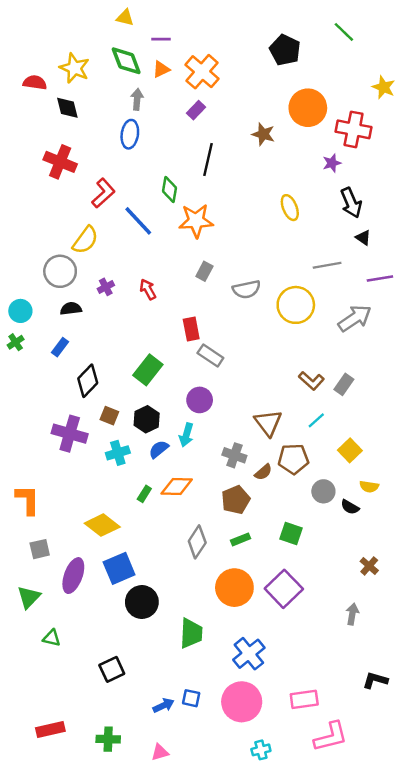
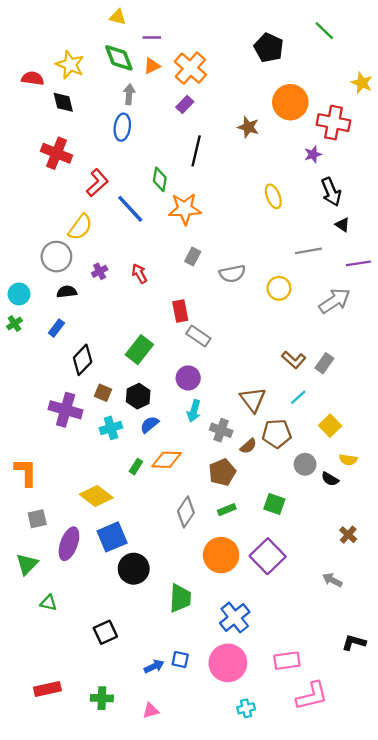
yellow circle: (296, 305) -> (279, 288), size x0.7
cyan arrow: (186, 435) -> (194, 411), moved
gray arrow: (352, 614) -> (332, 580), turned -72

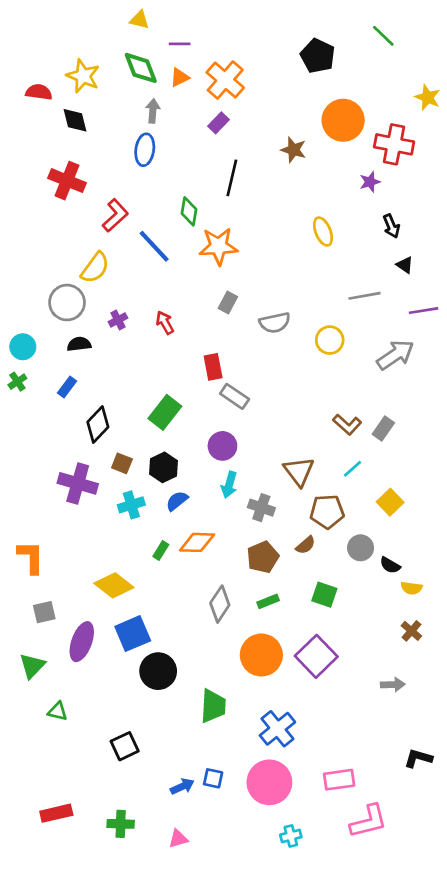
black arrow: (331, 192) -> (391, 226), size x0.7
brown semicircle: (248, 446) -> (306, 545), moved
yellow semicircle: (348, 460) -> (411, 588), moved
gray arrow: (332, 580) -> (393, 685), turned 150

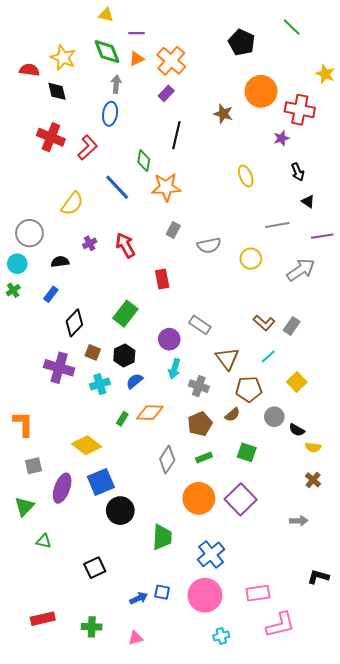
red L-shape: (115, 215) -> (88, 147), moved
gray circle: (67, 303) -> (29, 233), moved
red arrow: (165, 323) -> (125, 245), size x1.4
gray rectangle: (235, 396) -> (200, 325), moved

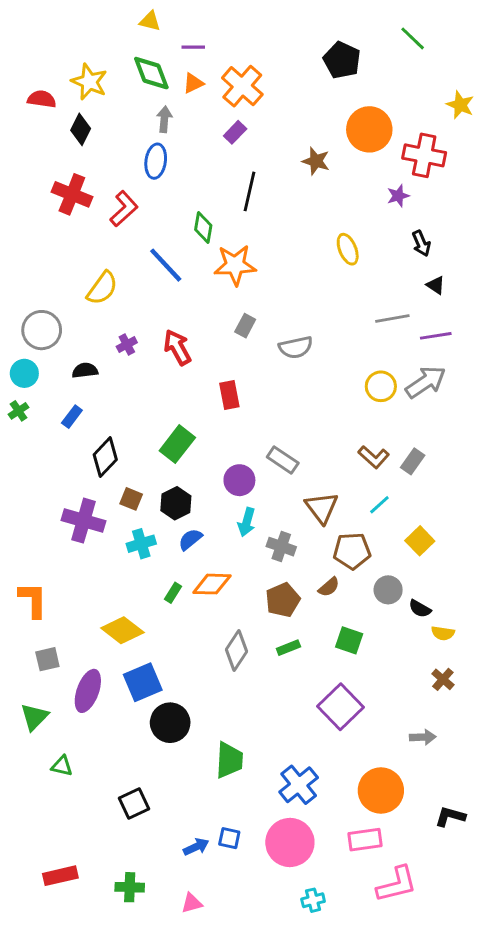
black diamond: (57, 91) -> (81, 129), turned 40
purple line: (322, 236) -> (436, 336), moved
yellow circle: (251, 259) -> (381, 386), moved
orange circle: (199, 498) -> (381, 791), moved

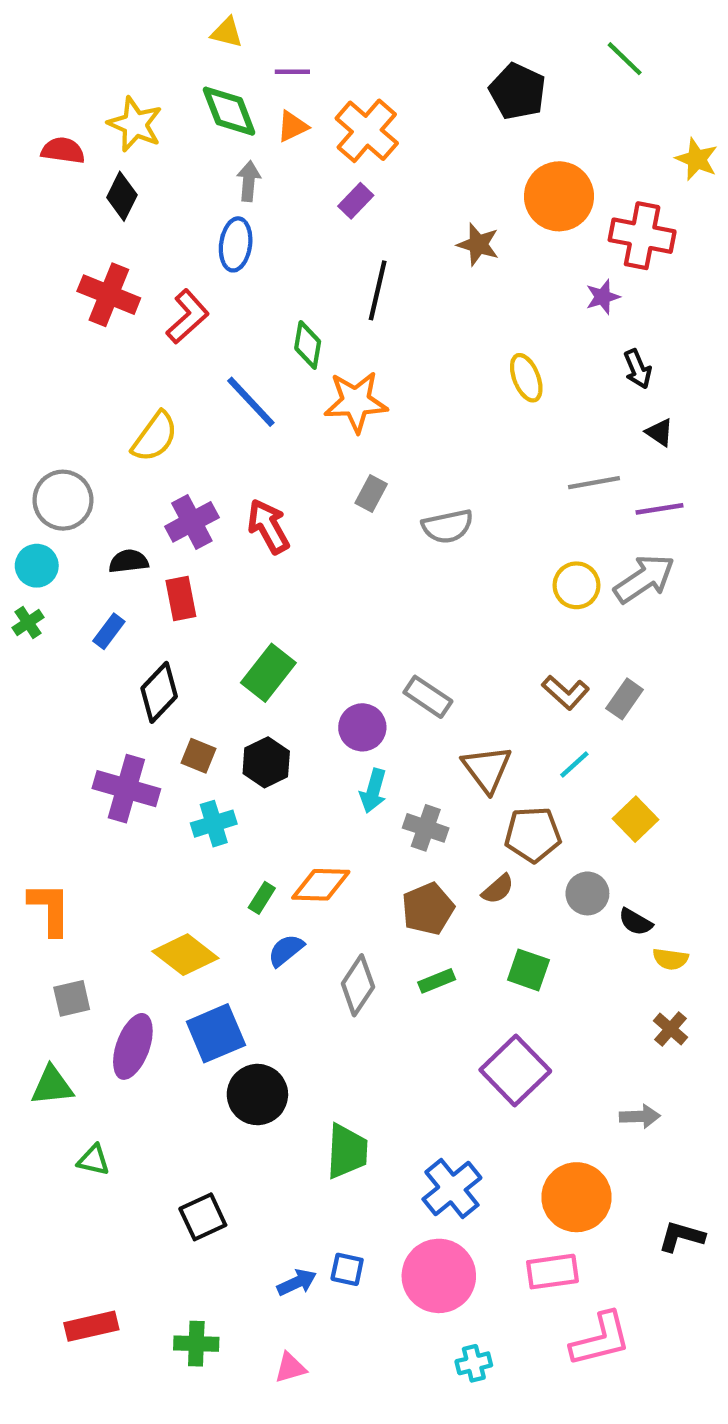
purple cross: (127, 344) -> (192, 522), size x1.6
red rectangle: (229, 395) -> (181, 598), moved
blue semicircle: (190, 539) -> (286, 950), moved
green triangle: (34, 717) -> (52, 1086), turned 40

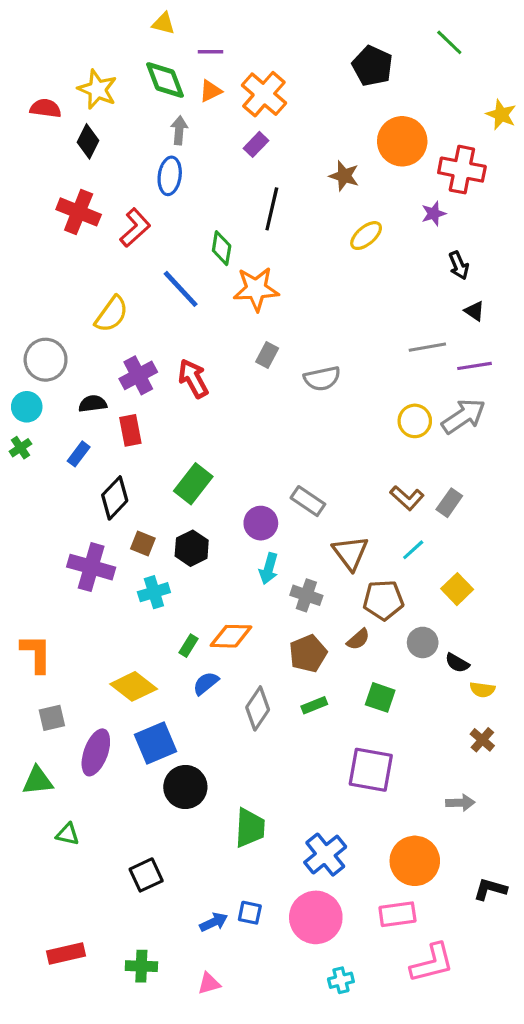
yellow ellipse: (526, 378) -> (366, 236), moved, turned 72
purple square: (515, 1070) -> (371, 770), turned -36

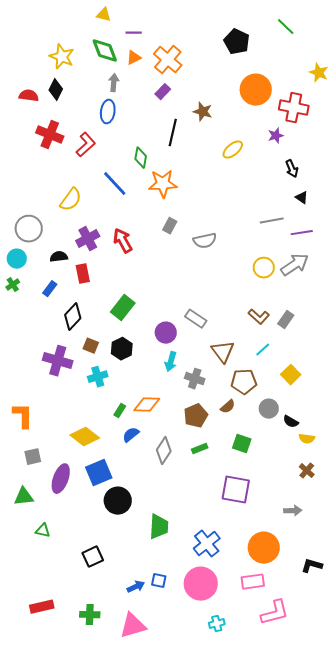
red semicircle: (46, 108) -> (29, 96), moved
brown star: (344, 176) -> (203, 112), moved
pink triangle: (209, 983) -> (133, 626), size x1.8

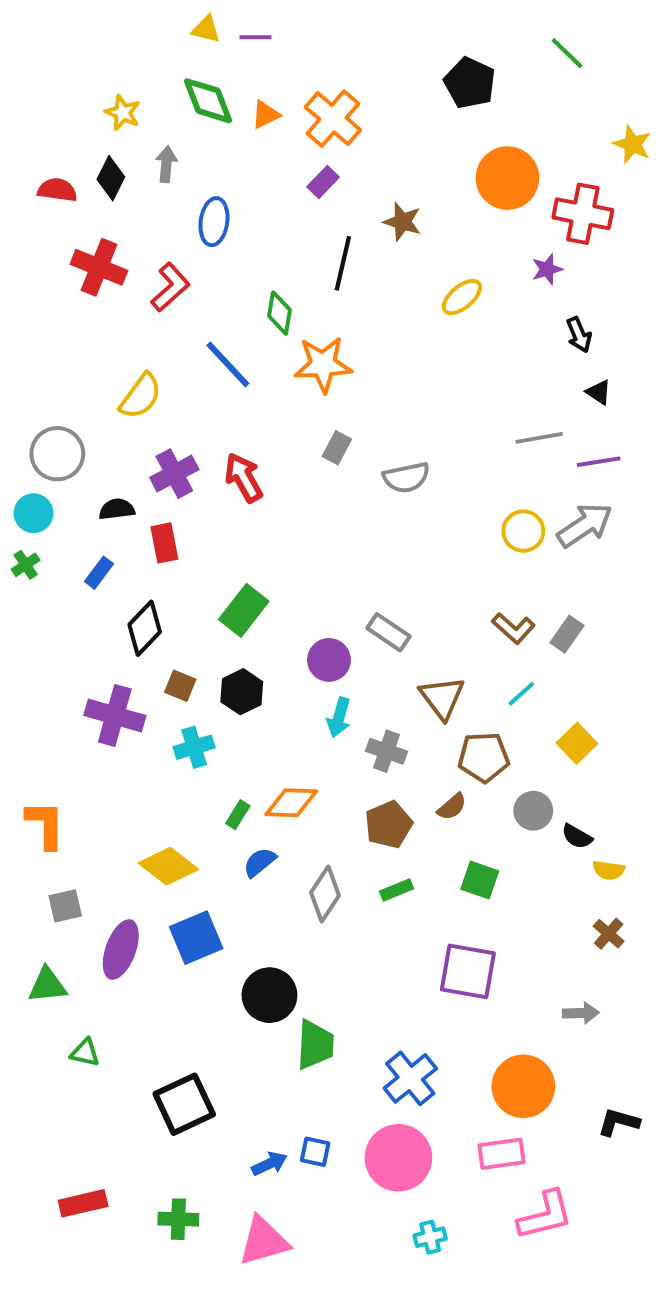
purple line: (134, 33) -> (256, 37), moved
yellow star: (62, 57) -> (123, 113), size x0.7
gray arrow: (114, 83) -> (166, 164), moved
black circle: (118, 501) -> (269, 995), moved
black square: (93, 557) -> (184, 1104), size x1.4

